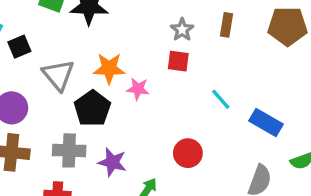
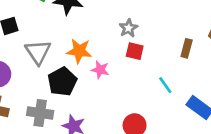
brown rectangle: (227, 25) -> (187, 48), moved
gray star: (182, 30) -> (128, 28), moved

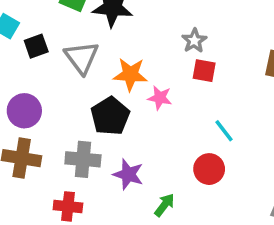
gray triangle: (38, 52) -> (82, 58), moved
cyan line: (165, 85) -> (224, 131), moved

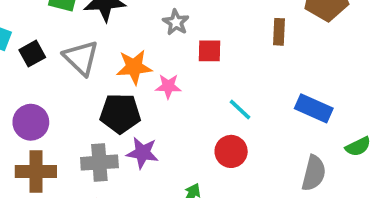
gray star: (194, 41) -> (176, 22), moved
black pentagon: (110, 116) -> (120, 113), turned -30
purple star: (128, 174) -> (142, 153), moved

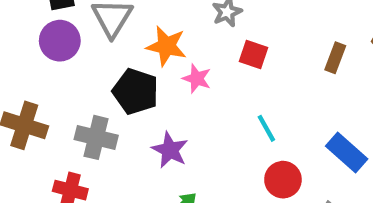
purple circle: (31, 122) -> (60, 41), moved
red circle: (231, 151) -> (283, 180), moved
purple star: (142, 153) -> (170, 150), moved

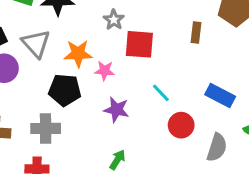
red square: (254, 54) -> (139, 44), size x1.5
purple star: (170, 150) -> (116, 110), moved

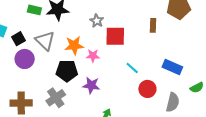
purple star: (116, 110) -> (91, 85), moved
gray cross: (46, 128) -> (56, 98), turned -30

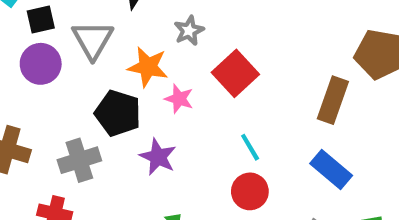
gray star: (97, 21) -> (189, 31), moved
brown rectangle: (153, 25) -> (333, 100), moved, size x1.5
red square: (115, 36) -> (235, 73), turned 30
red circle: (147, 89) -> (250, 191), moved

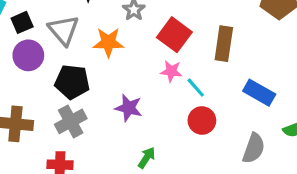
pink star: (179, 99) -> (171, 71), moved
brown rectangle: (333, 100) -> (224, 44), moved
black pentagon: (118, 113) -> (72, 82), moved

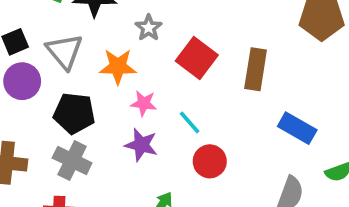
pink star: (171, 71) -> (144, 103), moved
cyan line: (196, 88) -> (190, 122), moved
red circle: (202, 120) -> (210, 161), moved
gray cross: (71, 121) -> (72, 160), turned -36

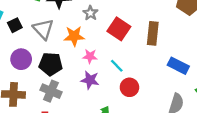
purple circle: (22, 81) -> (21, 59), moved

